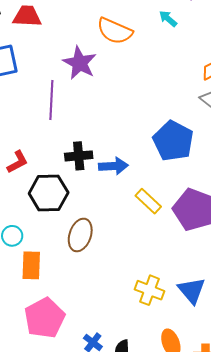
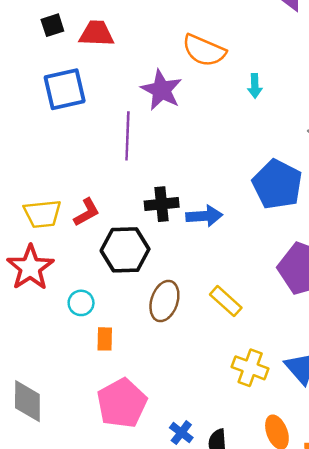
cyan arrow: (168, 19) -> (255, 86), moved, turned -132
yellow rectangle: (148, 201) -> (226, 301), moved
orange rectangle: (31, 265) -> (105, 339), size x0.7

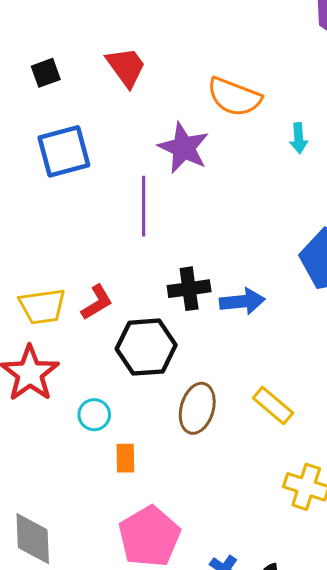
red trapezoid: (96, 33) -> (126, 67), moved, turned 54

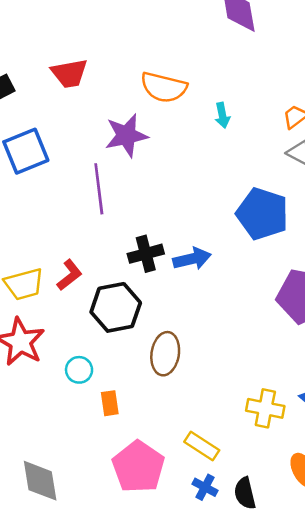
red trapezoid: (126, 67) -> (69, 73), turned 123
purple star: (184, 148) -> (126, 136), turned -30
yellow rectangle: (273, 405) -> (202, 446), moved

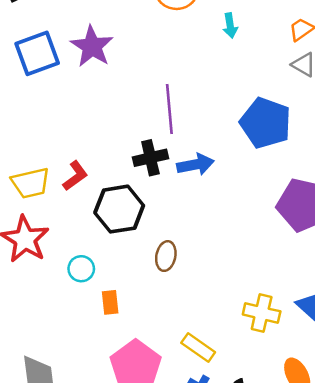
purple star: (126, 136) -> (92, 46), moved, turned -30
purple line: (99, 189) -> (169, 109), moved
brown ellipse: (165, 354) -> (166, 256), size x0.7

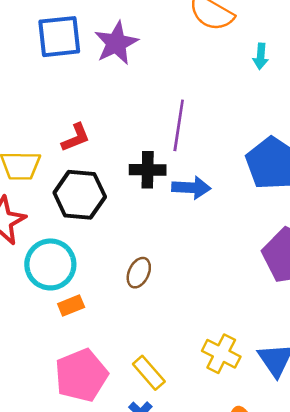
red L-shape: (75, 176) -> (76, 138), moved
black hexagon: (119, 209) -> (80, 195), moved
cyan circle: (81, 269) -> (50, 264), size x1.8
orange rectangle: (110, 302) -> (71, 305), turned 60

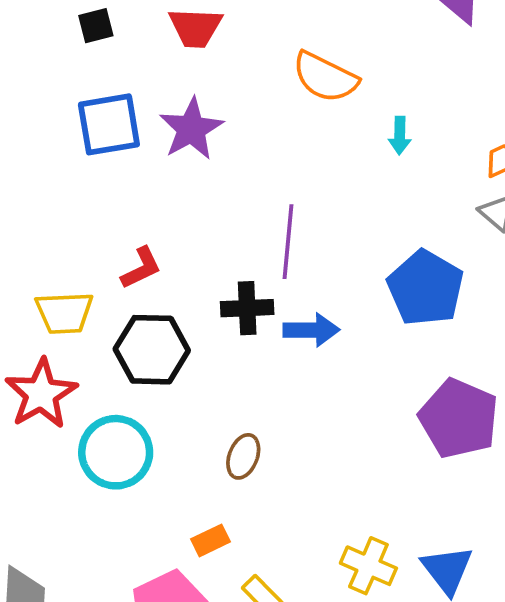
orange rectangle: (71, 305) -> (210, 540), moved

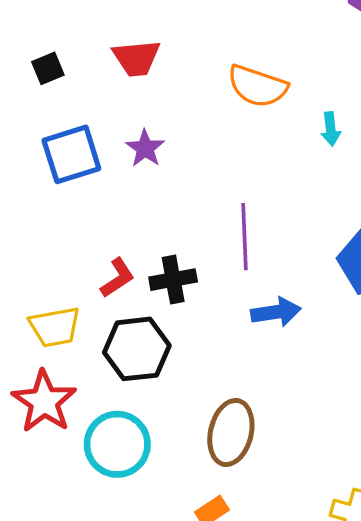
purple star: (191, 129) -> (145, 148), size x0.7
black cross: (247, 308) -> (173, 280), moved
brown ellipse: (243, 456) -> (231, 432), size x1.6

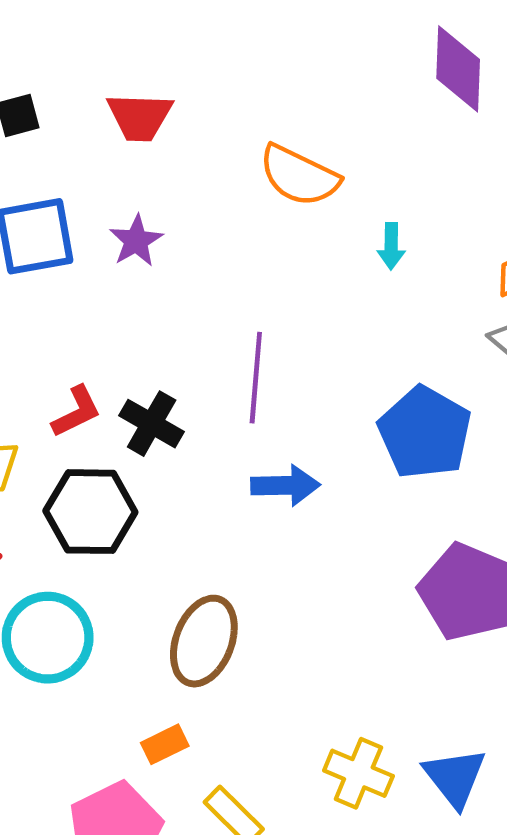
black cross: (173, 280) -> (152, 424), turned 33

